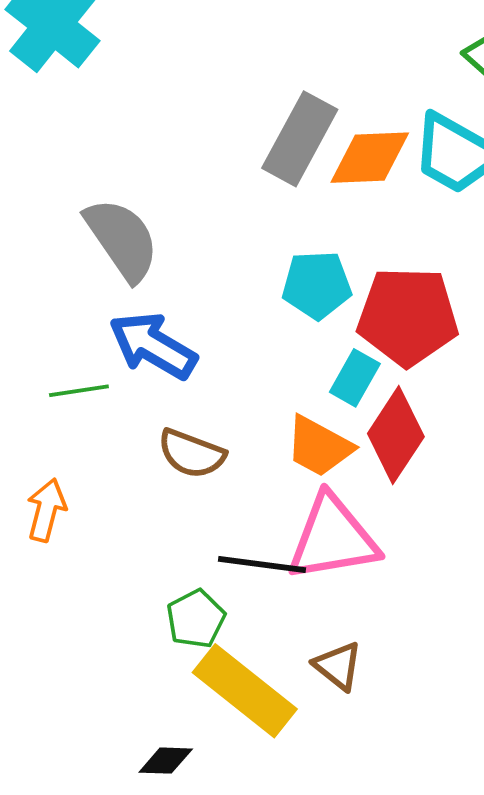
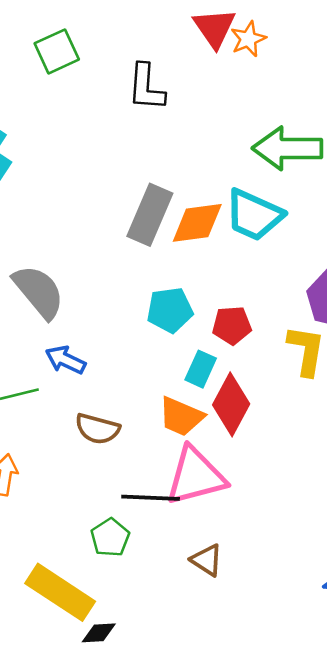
red pentagon: (408, 316) -> (232, 325), size x0.6
blue arrow: (153, 346) -> (65, 360), size x0.7
yellow rectangle: (245, 691) -> (60, 592), moved

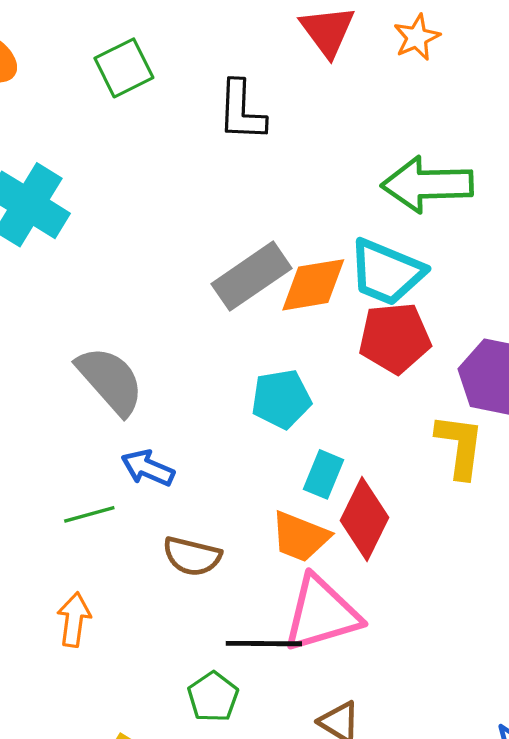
orange star: (248, 39) -> (417, 37), moved
gray rectangle: (150, 215) -> (251, 276), turned 34
red pentagon: (232, 325) -> (395, 338), moved, size x1.4

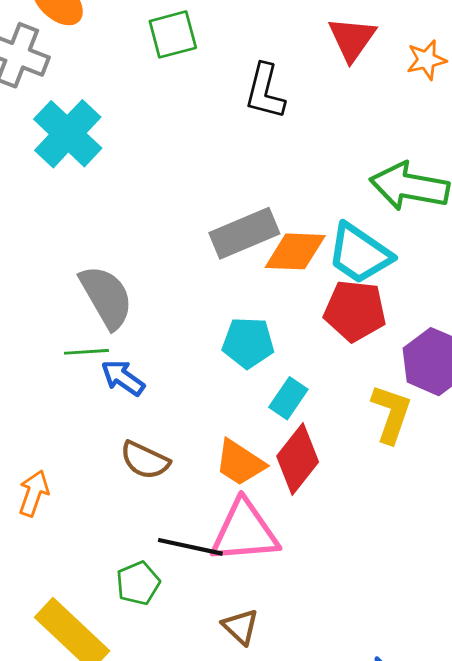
cyan rectangle: (324, 474) -> (288, 398), moved
green line: (89, 514) -> (86, 352), moved

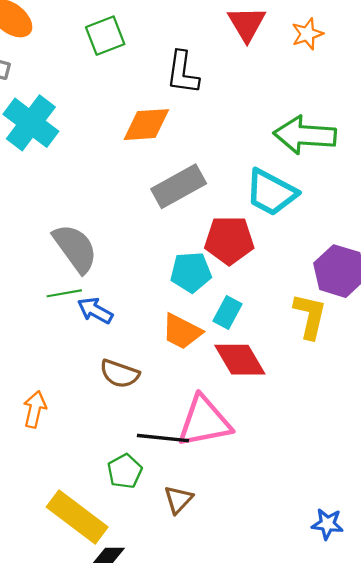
orange diamond: (295, 251) -> (146, 125), moved
red pentagon: (355, 311) -> (229, 240), moved
red diamond: (298, 459) -> (240, 360), turned -62
orange trapezoid: (240, 463) -> (182, 332), moved
brown triangle: (241, 627) -> (178, 500), moved, turned 36

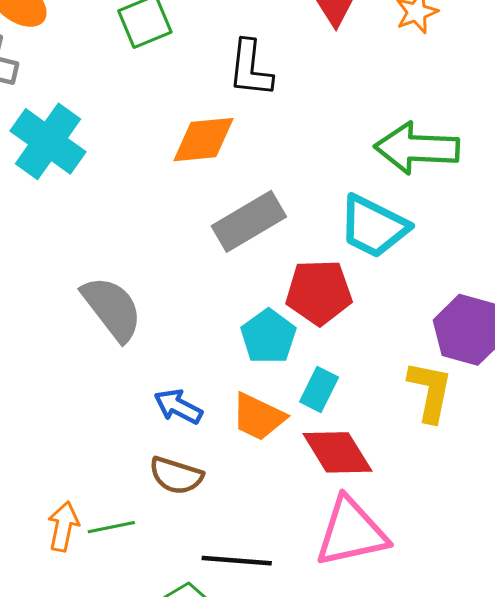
cyan pentagon: (191, 272) -> (268, 337), turned -30
green line: (64, 293) -> (111, 527), moved
blue arrow: (95, 311) -> (178, 407), moved
pink triangle: (204, 422) -> (351, 532), moved

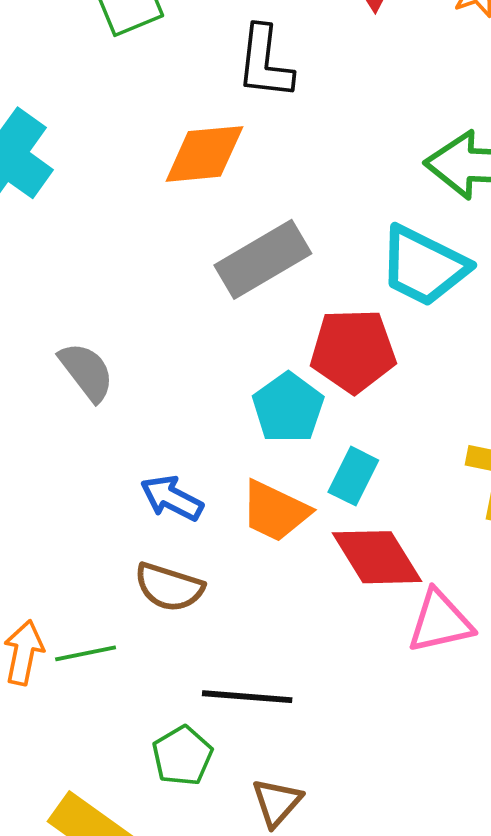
gray semicircle: (112, 308) -> (87, 372), size x0.7
pink triangle: (351, 532) -> (440, 622), moved, size x0.7

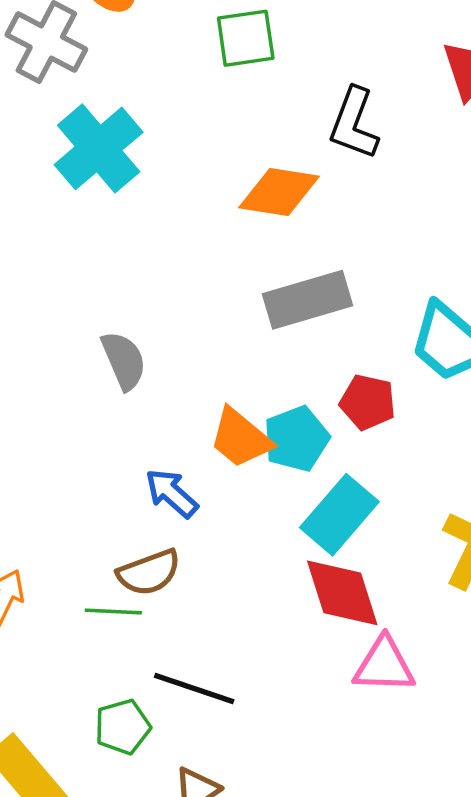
red pentagon: (353, 351) -> (368, 402), size x0.7
cyan rectangle: (353, 476) -> (339, 515), size x1.5
orange trapezoid: (275, 511) -> (241, 438), moved
brown semicircle: (169, 587) -> (149, 572), turned -52
green line: (86, 653) -> (113, 612), moved

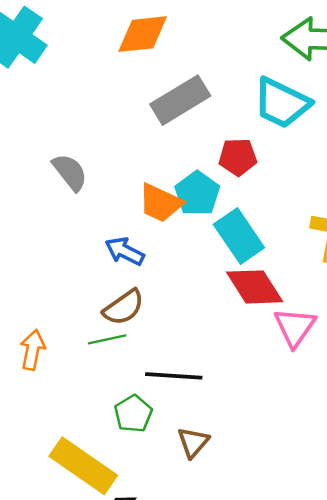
cyan rectangle: (339, 515) -> (239, 236), turned -60
pink triangle: (384, 665) -> (295, 327), turned -42

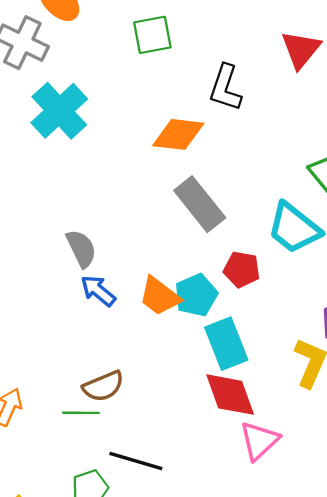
gray rectangle: (180, 100) -> (200, 204), turned 70
blue arrow: (125, 251) -> (98, 291), moved

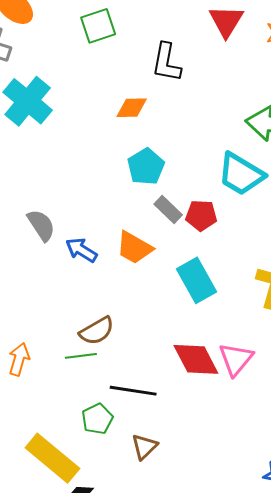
orange diamond: (178, 134) -> (132, 108), size x0.7
gray rectangle: (200, 204) -> (168, 209), moved, size x0.6
gray semicircle: (81, 249) -> (41, 225), moved
cyan pentagon: (196, 295) -> (146, 167), moved
red diamond: (230, 395) -> (196, 359), moved

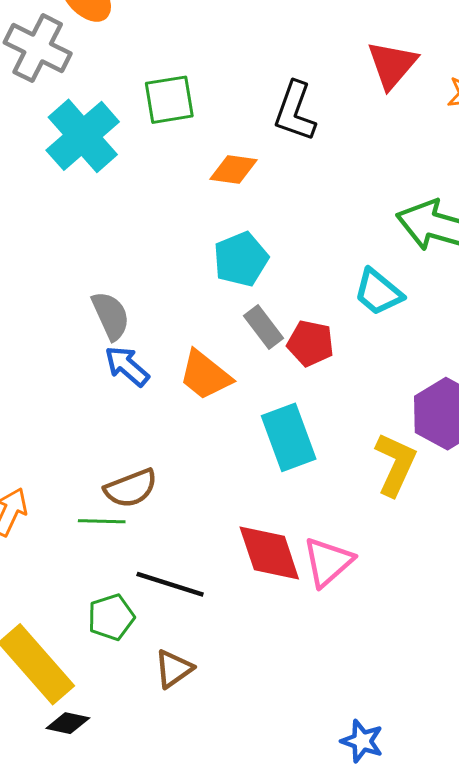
green square: (98, 26) -> (169, 100), moved
cyan trapezoid: (241, 174) -> (378, 292), size x0.7
gray semicircle: (41, 225) -> (111, 316), moved

